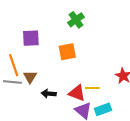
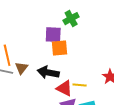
purple square: (31, 38) -> (53, 35), moved
black arrow: (49, 94) -> (48, 72), moved, size x1.5

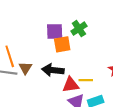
green cross: (71, 19) -> (79, 29), moved
red triangle: (64, 88) -> (71, 85), turned -30

